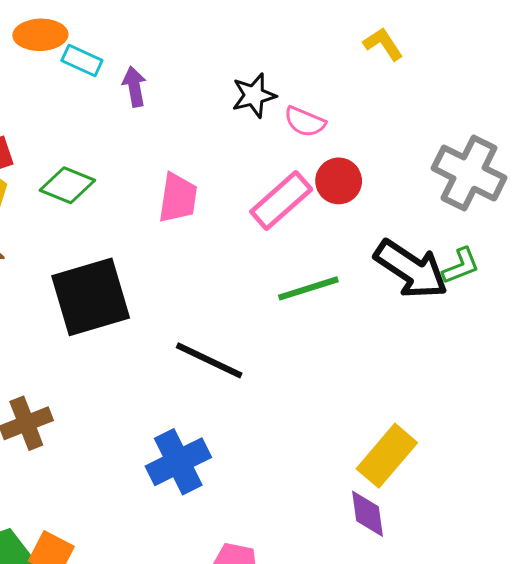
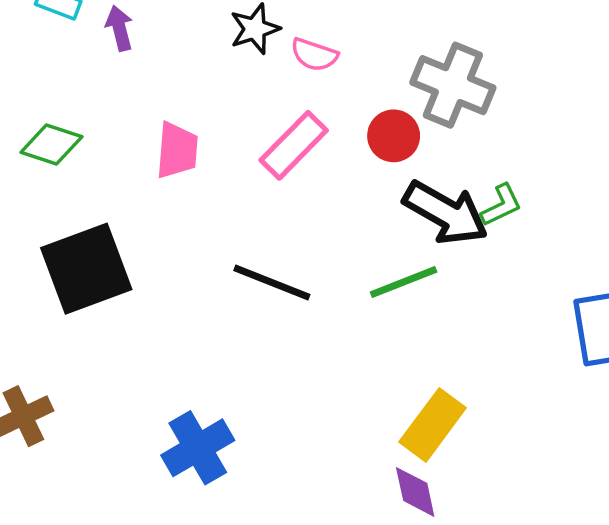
gray cross: (469, 173) -> (453, 85), moved
red circle: (339, 181) -> (394, 136), moved
green line: (308, 288) -> (404, 282), moved
black line: (209, 360) -> (272, 282), moved

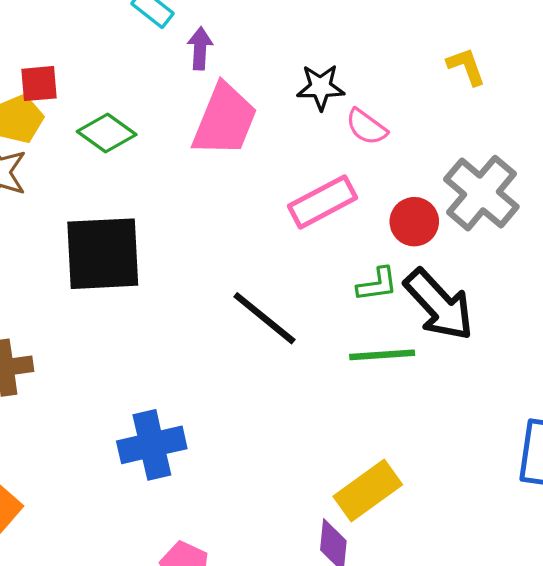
pink trapezoid: (177, 150) -> (225, 120), moved, size x1.4
green L-shape: (501, 205) -> (377, 284), moved

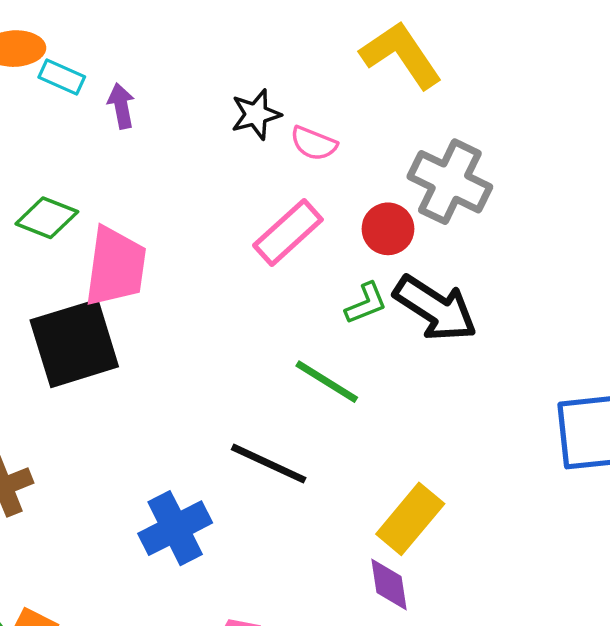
yellow L-shape: (466, 66) -> (401, 55), size x1.8
pink trapezoid: (225, 120) -> (115, 267), moved
black line: (264, 318) -> (269, 464), moved
green line: (382, 355) -> (327, 382), moved, turned 50

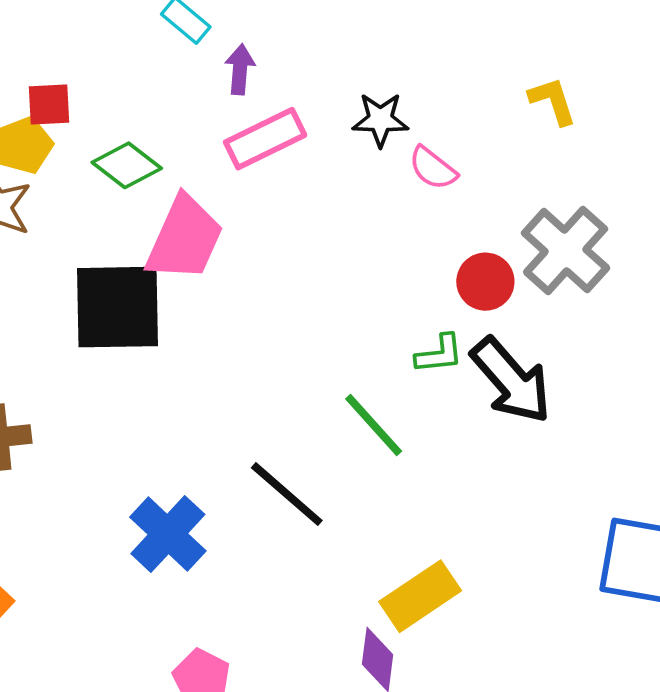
yellow L-shape: (401, 55) -> (553, 101), size x0.6
pink rectangle: (288, 232) -> (265, 139), moved
blue cross: (175, 528) -> (168, 534), turned -36

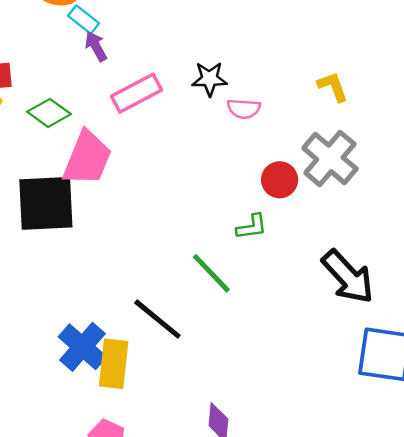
purple arrow: (240, 69) -> (96, 46), moved, turned -32
yellow L-shape: (553, 101) -> (333, 87), moved
pink semicircle: (433, 168) -> (244, 109), turned -32
black arrow: (511, 380) -> (348, 277), moved
yellow rectangle: (420, 596) -> (114, 364), moved, turned -48

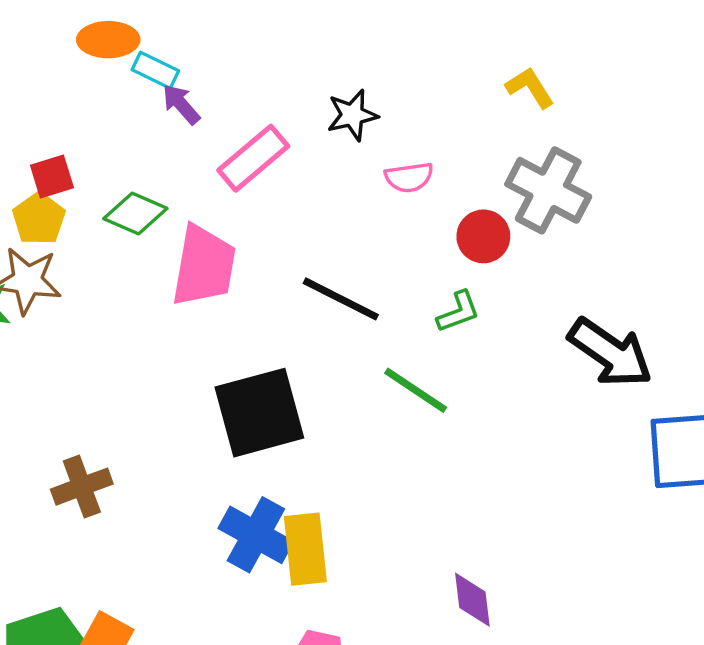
pink semicircle: (244, 109) -> (409, 177), moved
black square: (46, 203) -> (259, 413), moved
black line: (157, 319) -> (341, 299), moved

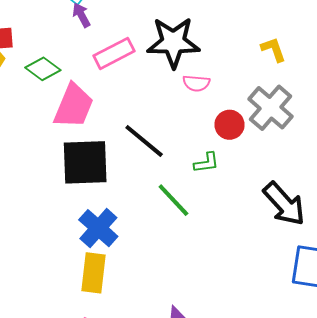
black star: (352, 115) -> (173, 42), size x1.8
black square: (259, 413) -> (85, 162), moved
blue cross: (256, 535) -> (98, 228), moved

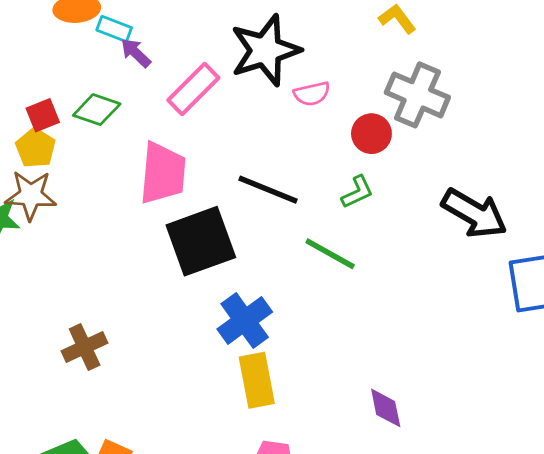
green diamond: (43, 69) -> (97, 110), moved
blue cross: (98, 228) -> (245, 321), turned 30

